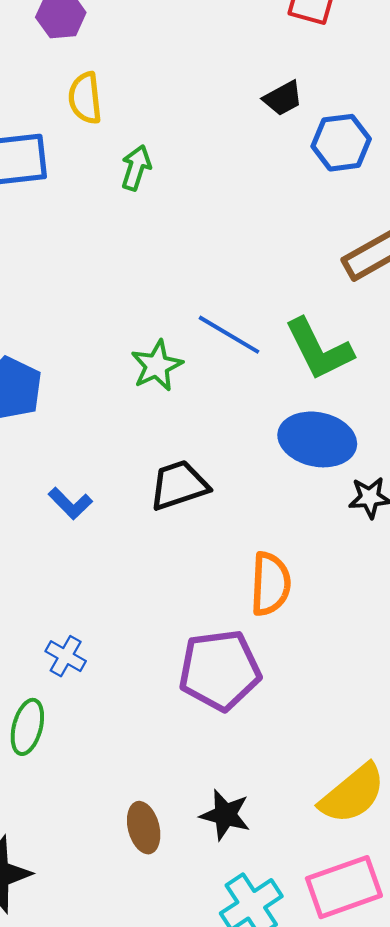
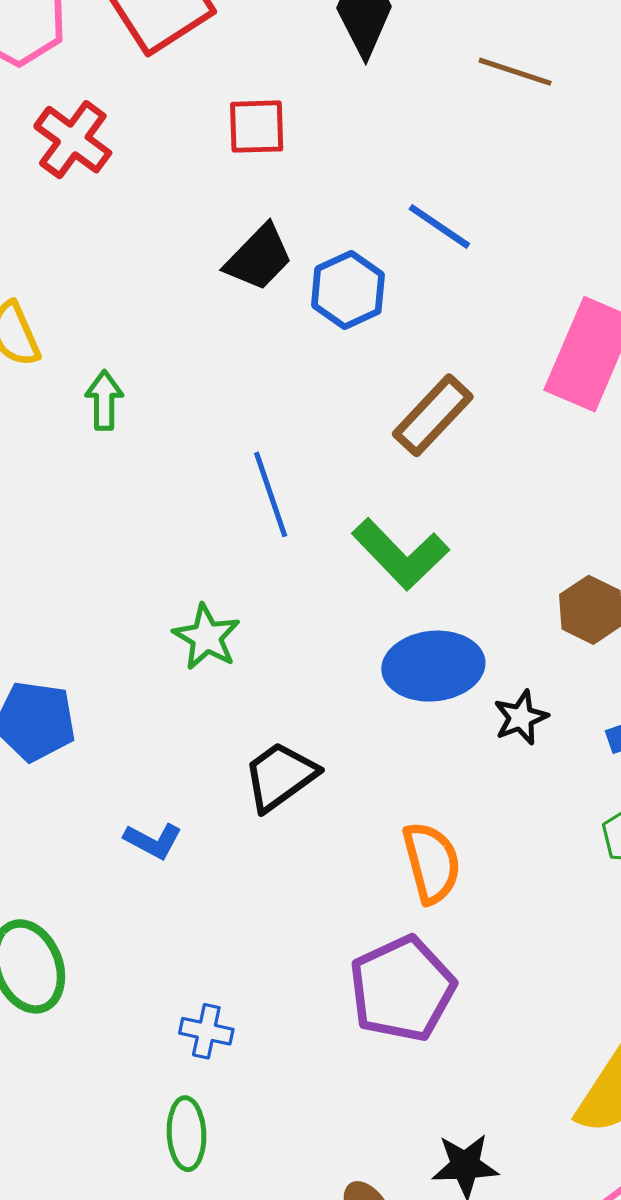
black trapezoid: (283, 98) -> (259, 258), size x1.4
blue line: (229, 335) -> (271, 494), moved, turned 58

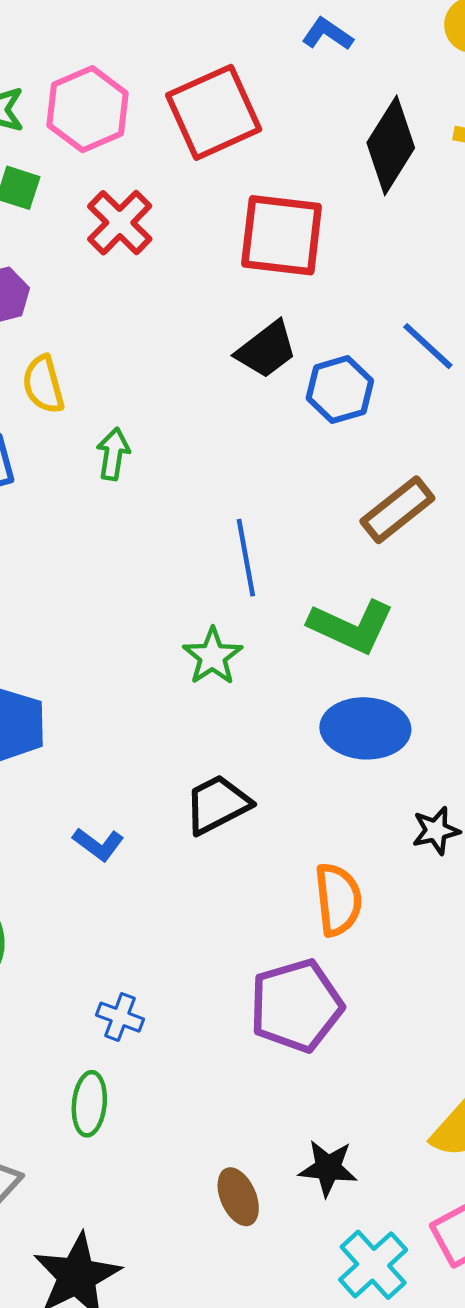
red square: (257, 127) -> (282, 235), size x1.6
green L-shape: (400, 554) -> (351, 626), turned -30
green star: (207, 637) -> (213, 656), moved
black star: (521, 718) -> (436, 831), moved

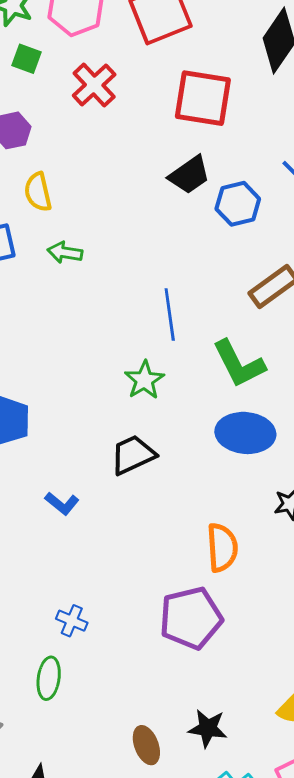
green arrow: (113, 454) -> (65, 252), moved, turned -92
green L-shape: (351, 626) -> (239, 364), turned 36
black trapezoid: (217, 804) -> (133, 455), moved

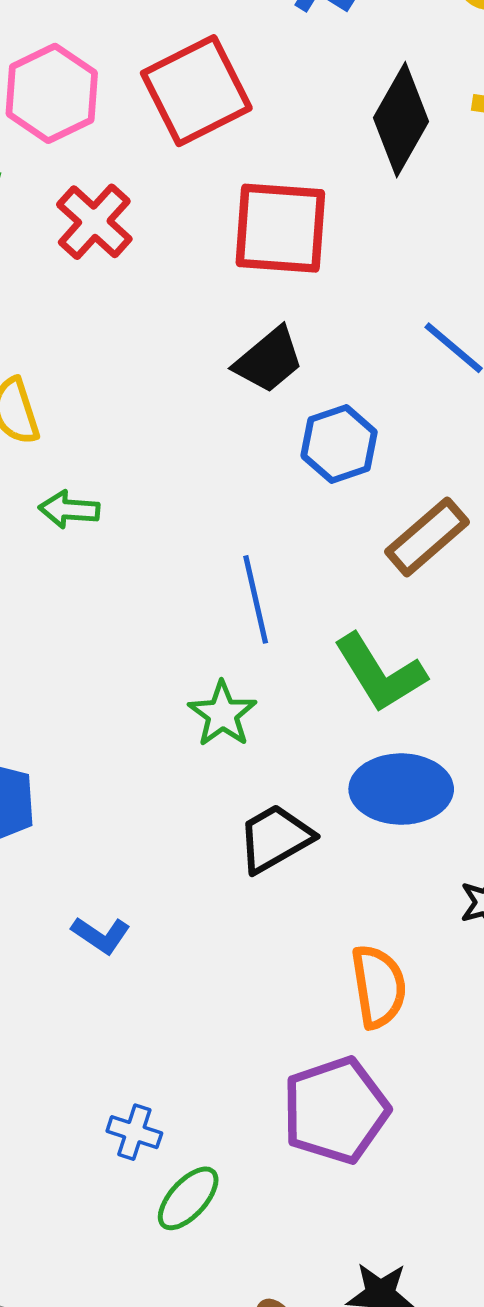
blue hexagon: (238, 204) -> (339, 444), moved
black trapezoid: (133, 455) -> (275, 838), moved
green ellipse: (49, 678) -> (188, 1198), moved, turned 39

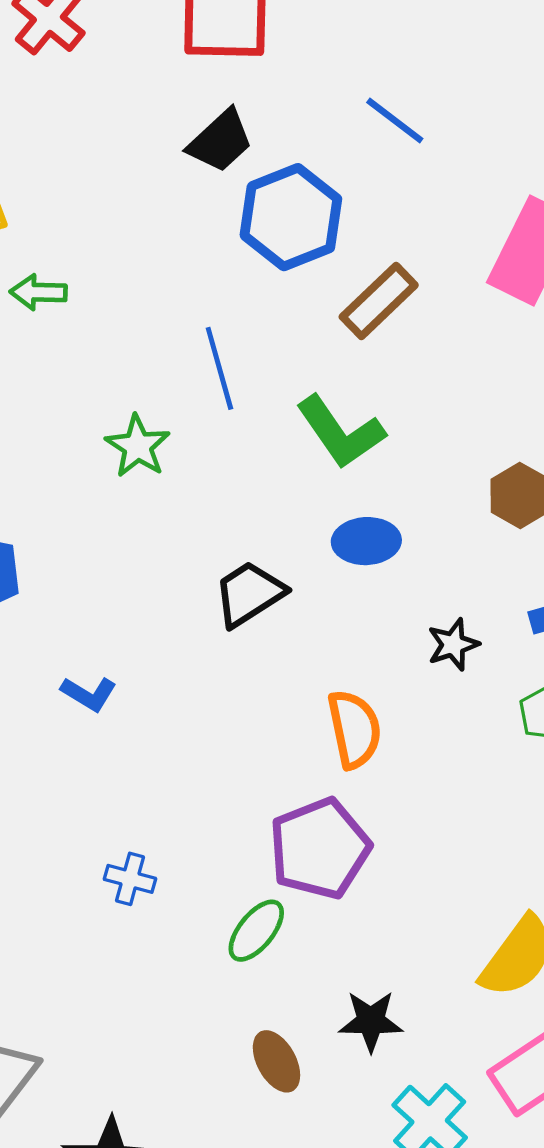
blue hexagon: (339, 444) -> (291, 217), size x1.4
green star: (222, 714) -> (138, 446), moved
blue ellipse: (401, 789) -> (366, 541), size x0.7
green ellipse: (188, 1198) -> (256, 931), moved

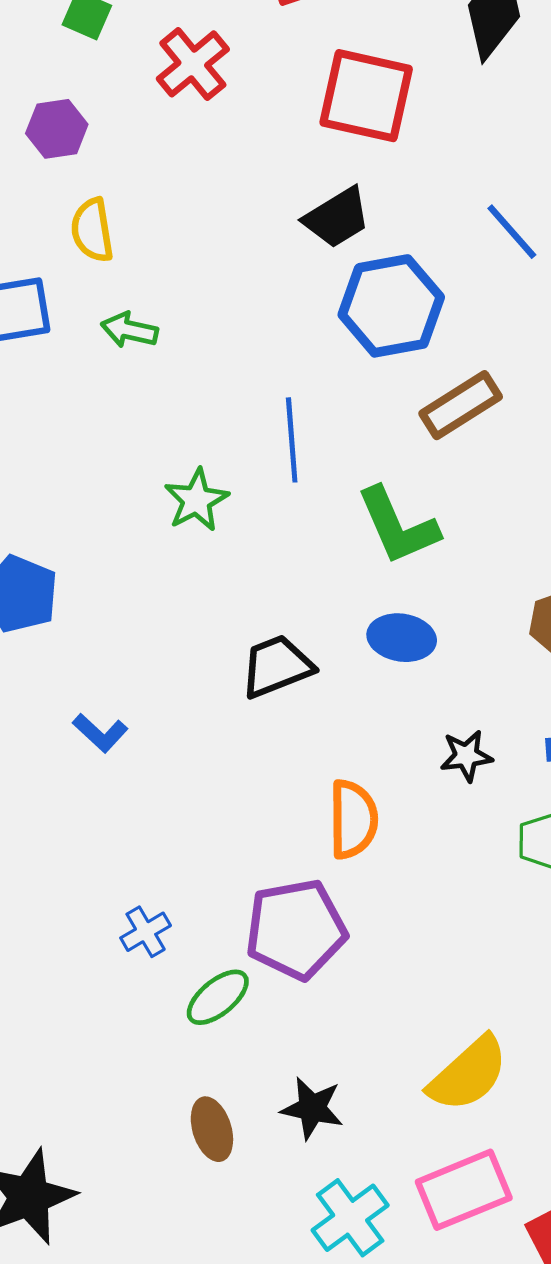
blue cross: (130, 879) -> (146, 932), moved, turned 33

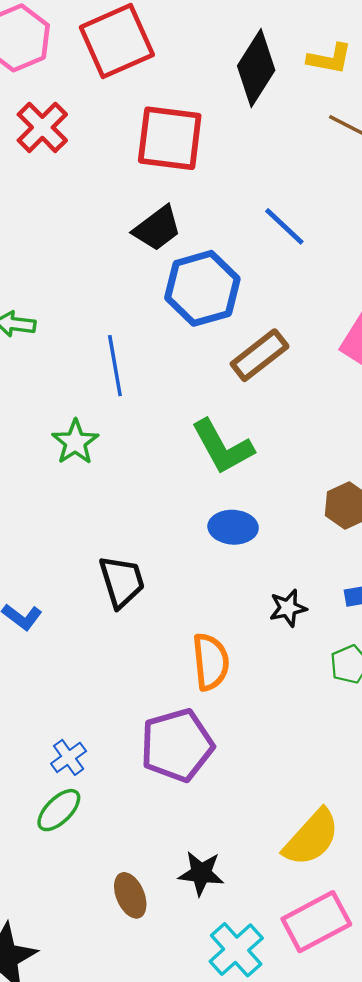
blue line: (292, 440) -> (115, 366), moved
black trapezoid: (277, 666) -> (122, 581), moved, turned 100
green ellipse: (218, 997) -> (59, 810), moved

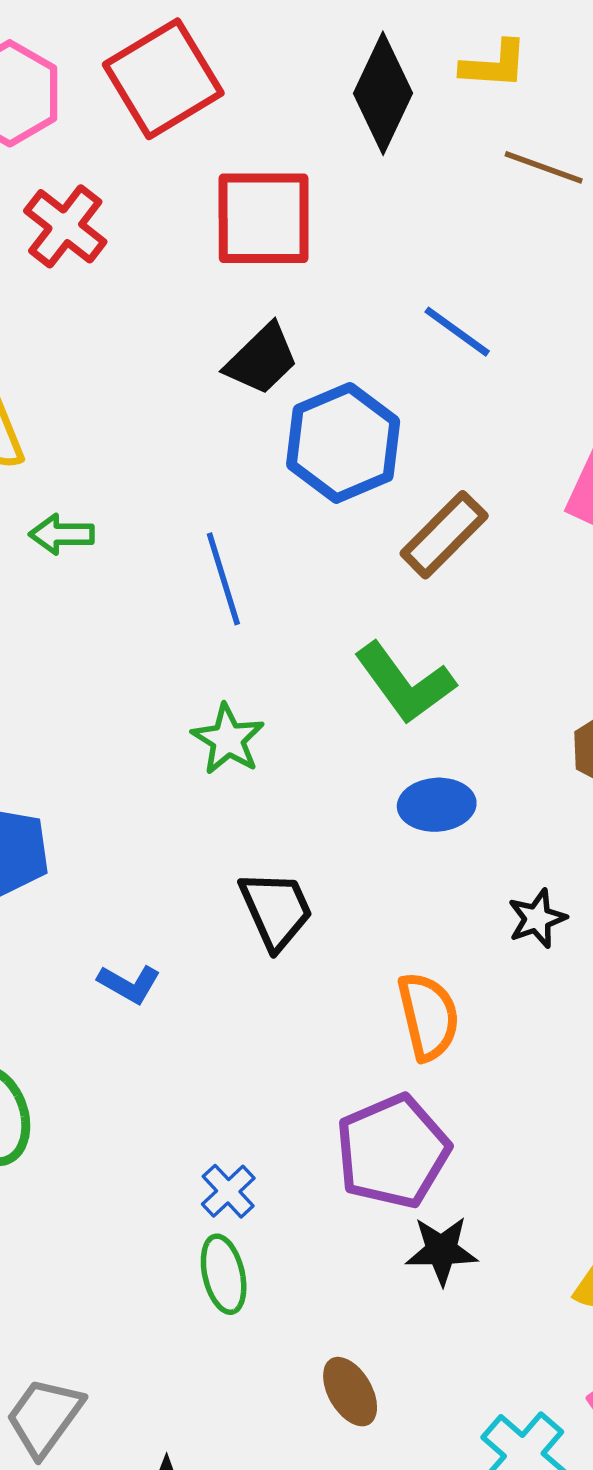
green star: (75, 442) -> (228, 739), moved
green ellipse: (59, 810) -> (224, 1274), turned -51
black star: (201, 873) -> (442, 1250), moved

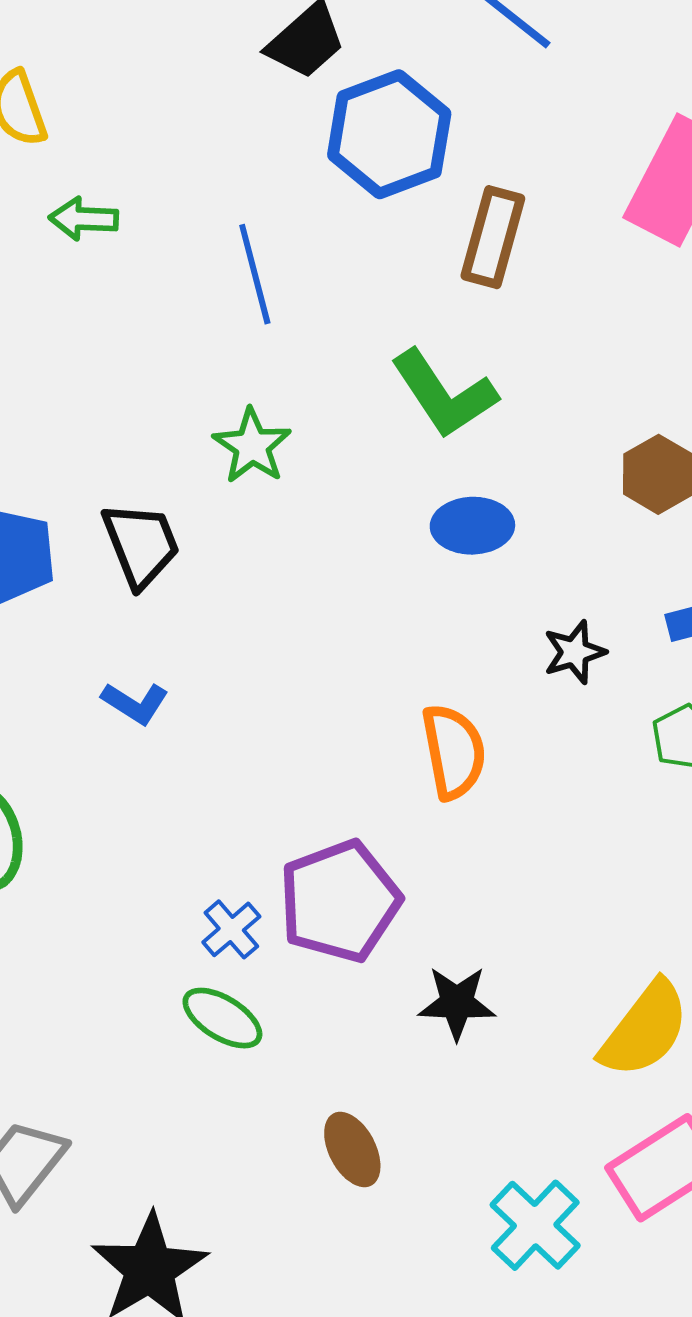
brown rectangle: (444, 535) -> (493, 237), turned -32
black trapezoid: (276, 910) -> (141, 545), moved
purple pentagon: (393, 1151) -> (340, 901), moved
green ellipse: (224, 1274) -> (222, 1018), turned -48

